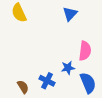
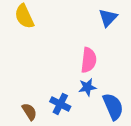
blue triangle: (70, 14) -> (108, 18), moved
pink semicircle: (85, 51) -> (89, 60), moved

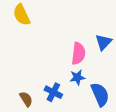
blue triangle: (108, 18) -> (103, 42), moved

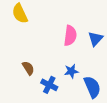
pink semicircle: (78, 53) -> (70, 36), moved
brown semicircle: (26, 99) -> (28, 68), moved

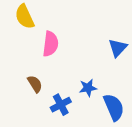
pink semicircle: (70, 36) -> (50, 44), moved
blue cross: (49, 85) -> (61, 105), turned 35

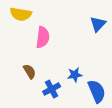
yellow semicircle: (25, 17) -> (21, 14), turned -55
blue triangle: (118, 48) -> (98, 24), moved

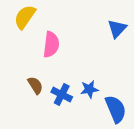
yellow semicircle: (21, 14) -> (25, 17), turned 115
blue cross: (52, 89) -> (62, 95), moved, turned -35

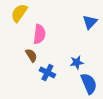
brown semicircle: (35, 85) -> (31, 55), moved
blue star: (89, 89) -> (77, 62), moved

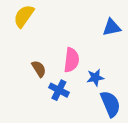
blue triangle: (90, 22) -> (112, 27), turned 35
pink semicircle: (39, 34) -> (71, 60), moved

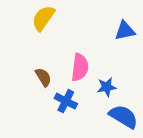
yellow semicircle: (24, 16) -> (43, 18), moved
blue semicircle: (110, 104) -> (123, 117), turned -36

